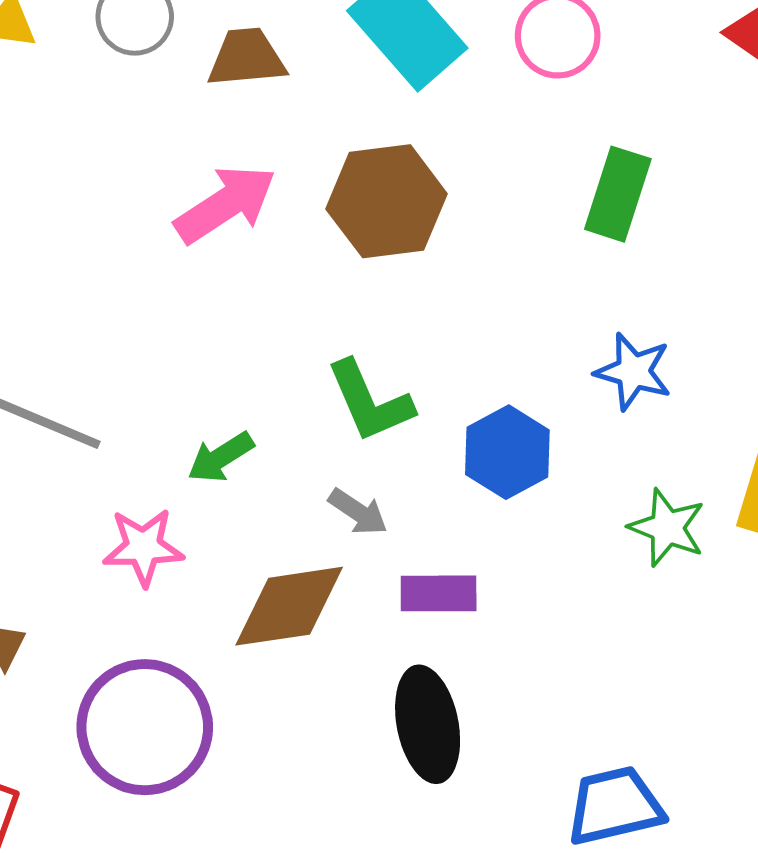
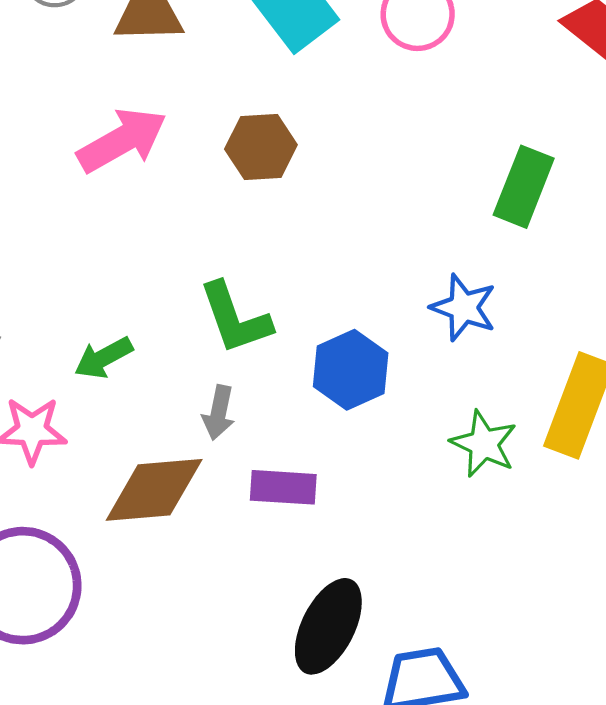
green rectangle: (618, 194) -> (524, 187), moved
brown hexagon: (387, 201) -> (261, 147), size x0.7
gray arrow: (358, 512) -> (219, 413), turned 64
black ellipse: (428, 724) -> (328, 626), moved, turned 34

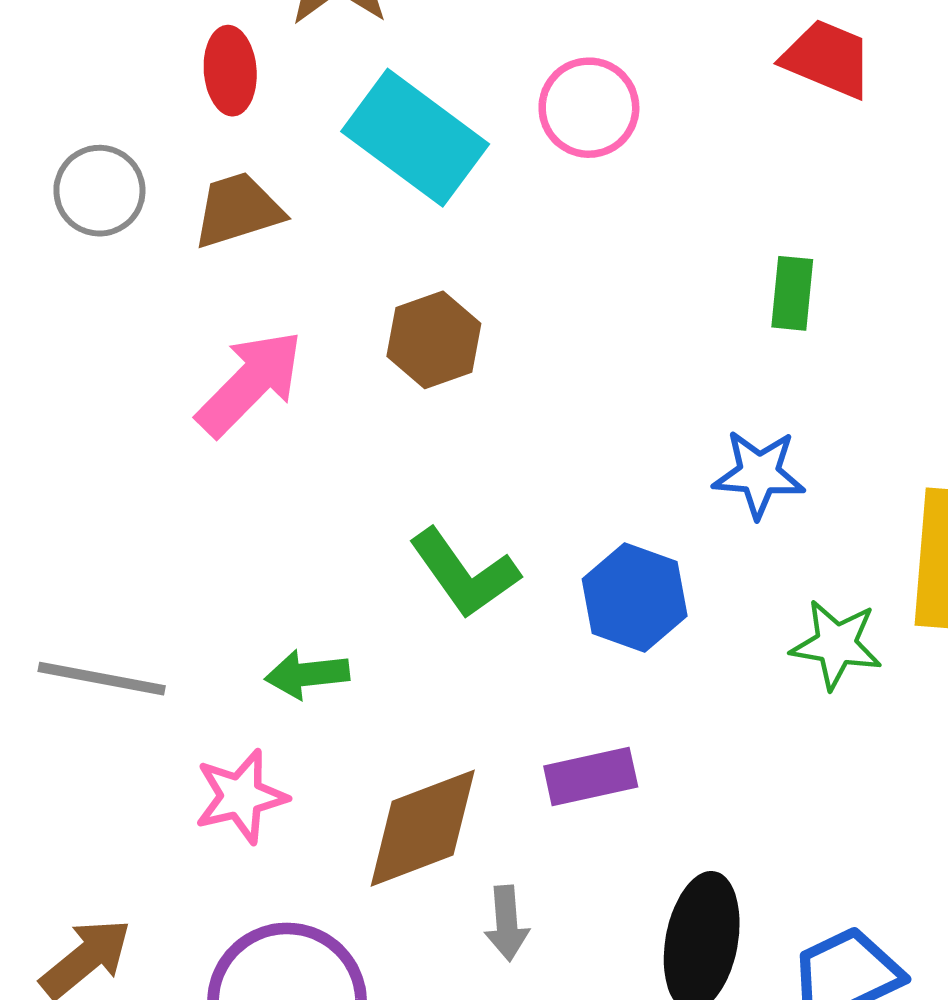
green rectangle: (524, 187) -> (792, 293), size x0.7
green arrow: (104, 358) -> (307, 674), turned 38
gray arrow: (219, 413) -> (507, 923), moved

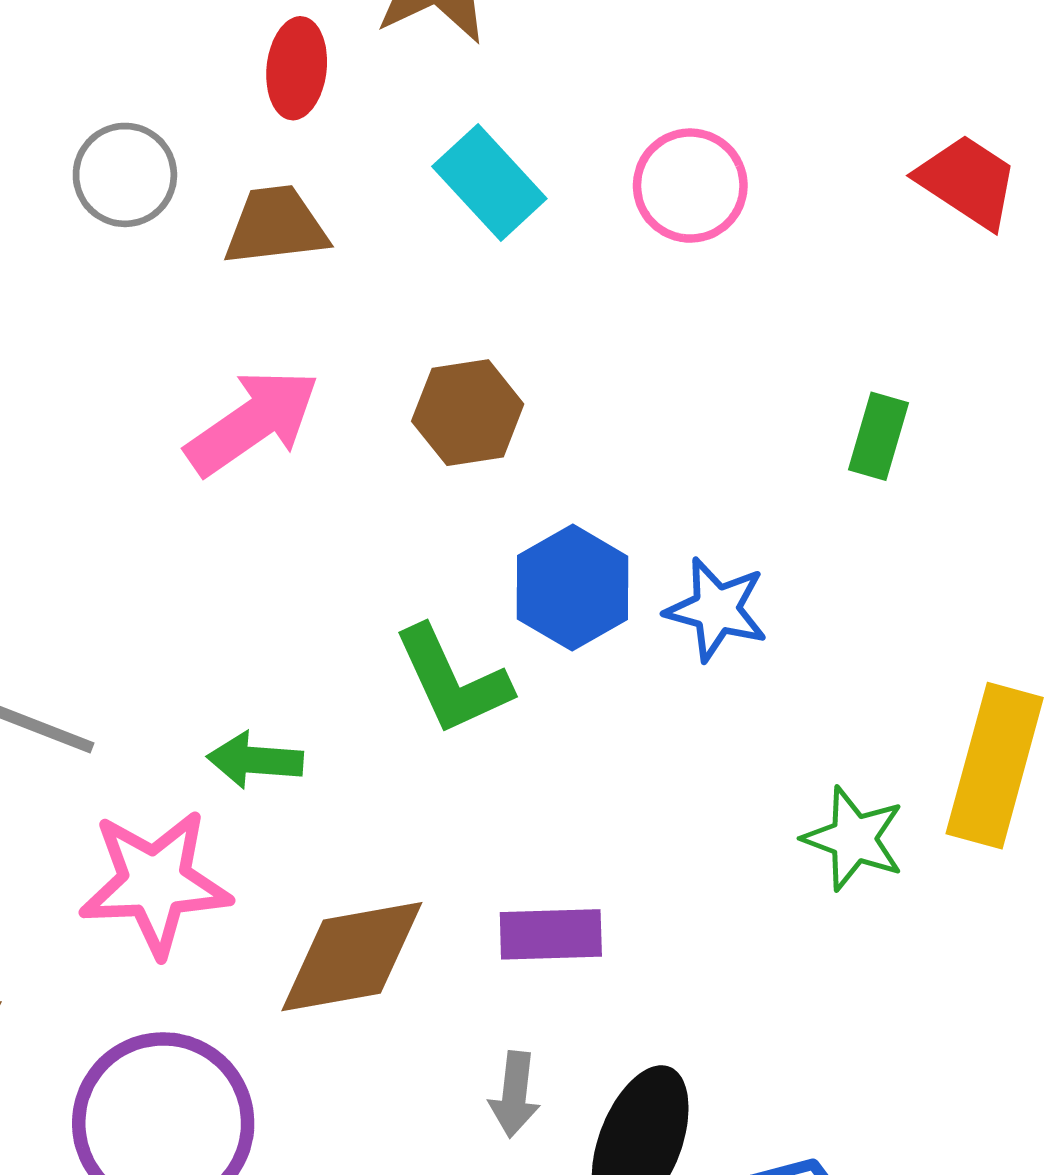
cyan rectangle: (415, 138) -> (489, 182), size x0.7
blue star: (759, 474) -> (716, 609), moved
blue hexagon: (635, 597) -> (572, 588), moved
pink star: (241, 796) -> (155, 883), size x1.4
gray arrow: (507, 923) -> (515, 1094), moved

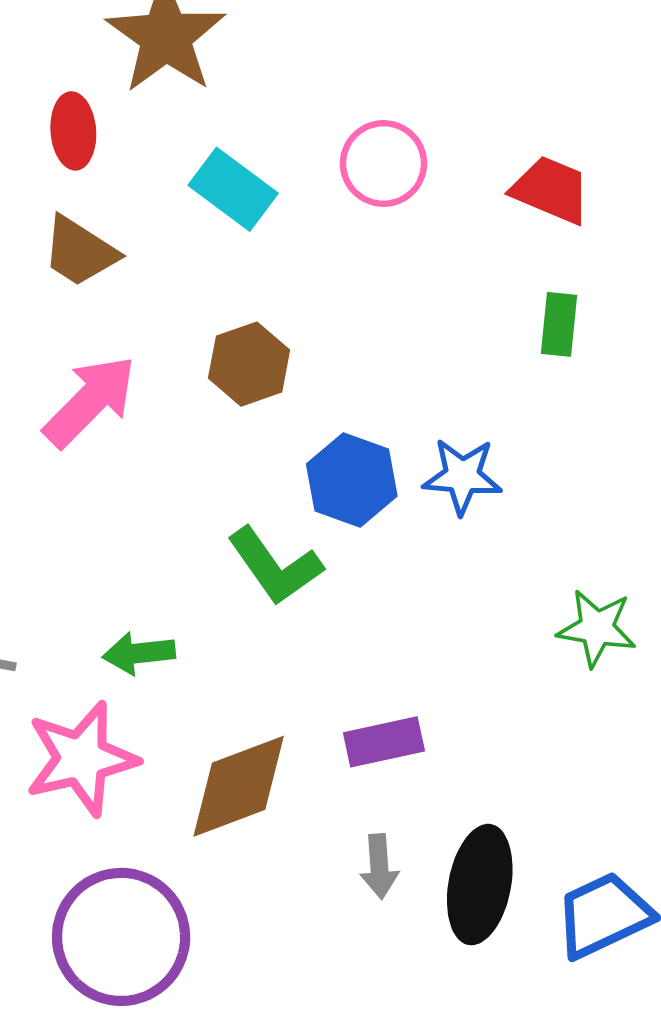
red trapezoid: (968, 181) -> (551, 190), moved
brown trapezoid: (276, 226) -> (80, 251), turned -130

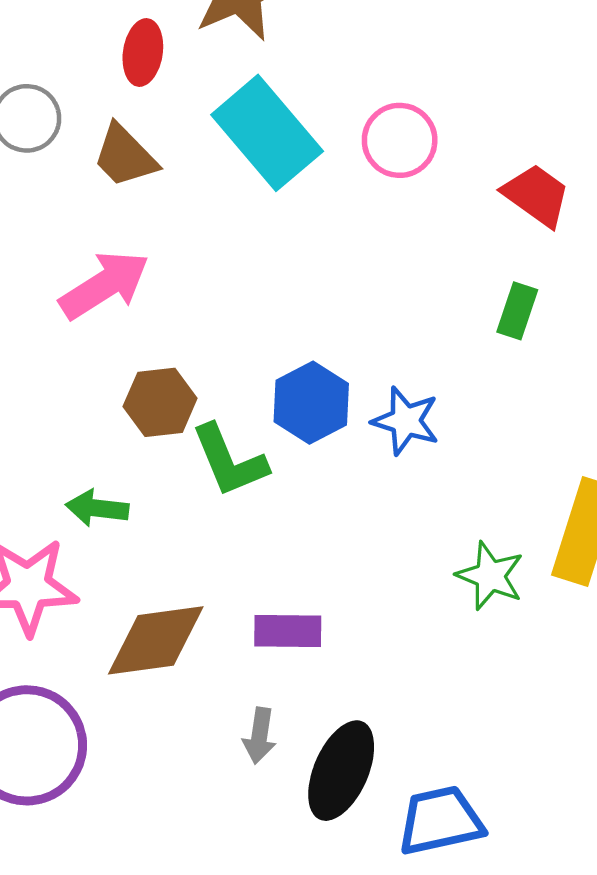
cyan rectangle: (233, 189) -> (267, 133), size x1.5
brown hexagon: (249, 364) -> (160, 402), moved

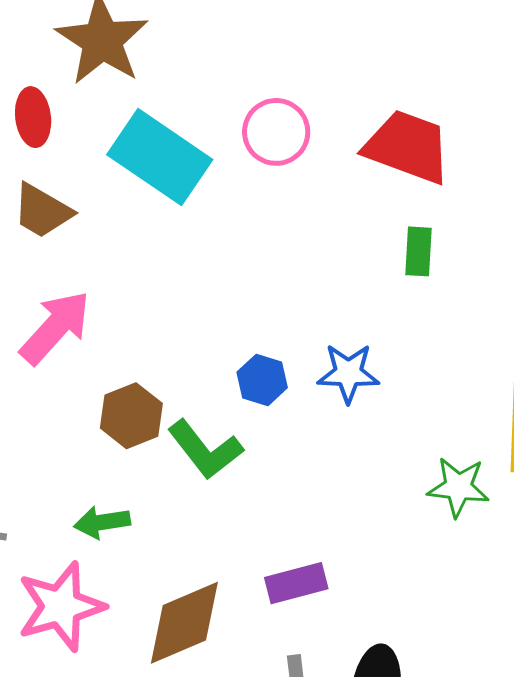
red trapezoid: (536, 195) -> (408, 147), size x1.4
blue hexagon: (311, 403) -> (262, 380), size x0.7

